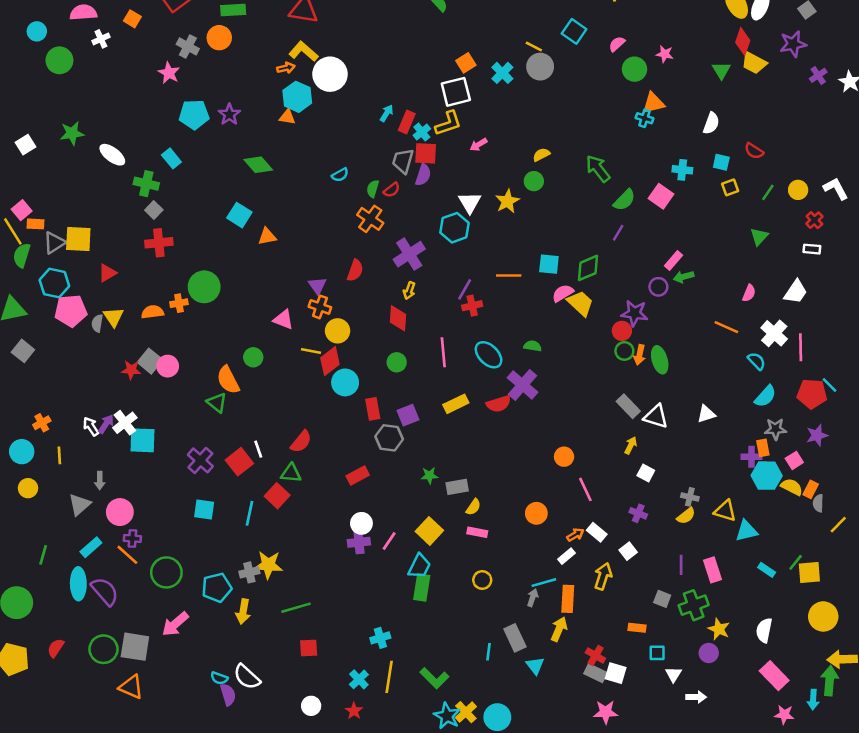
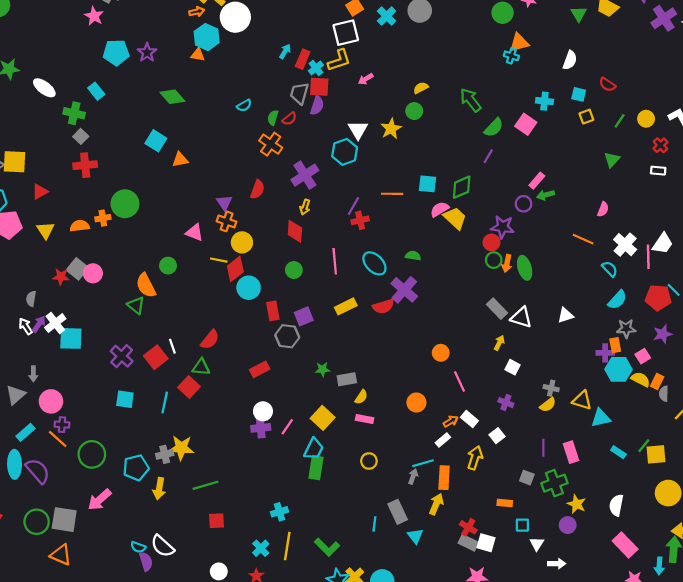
purple cross: (818, 75) -> (664, 18), size x1.6
white trapezoid: (796, 292) -> (663, 244), moved
gray semicircle: (97, 323) -> (31, 299), moved

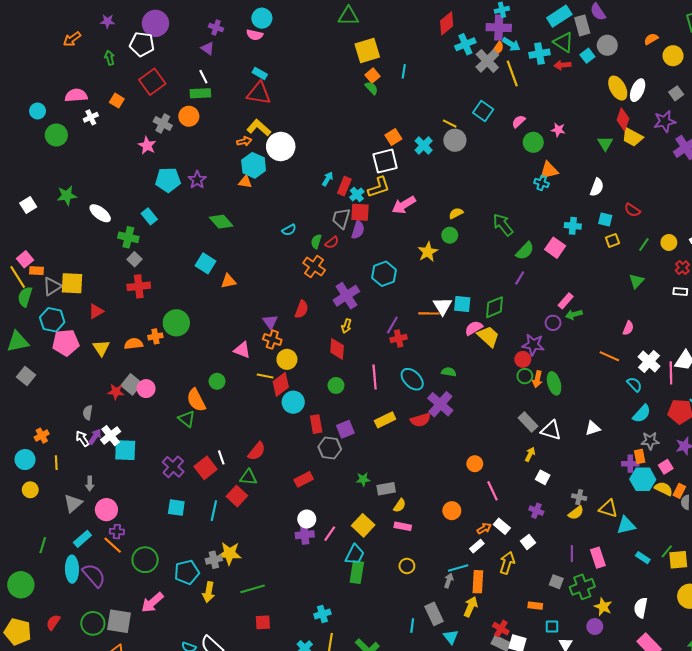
pink arrow: (366, 79) -> (404, 205), size x1.6
white triangle: (358, 130) -> (442, 306), moved

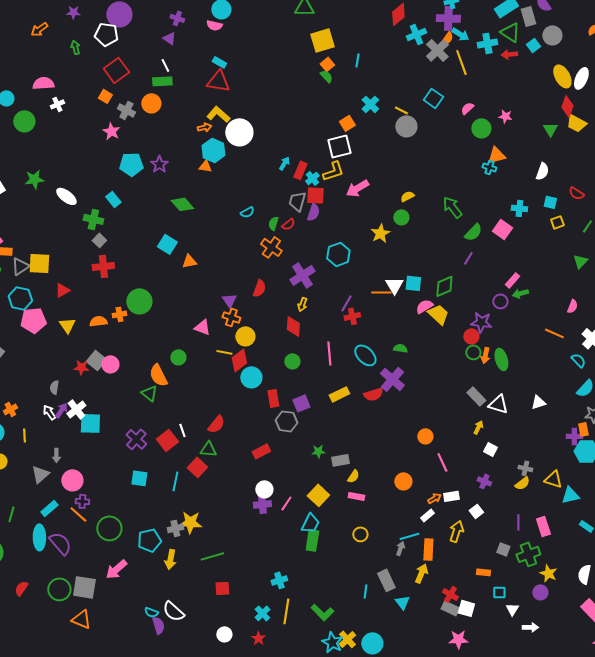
orange square: (117, 101) -> (105, 96), moved
cyan cross: (424, 145) -> (370, 104), moved
white rectangle: (502, 526) -> (451, 496), turned -49

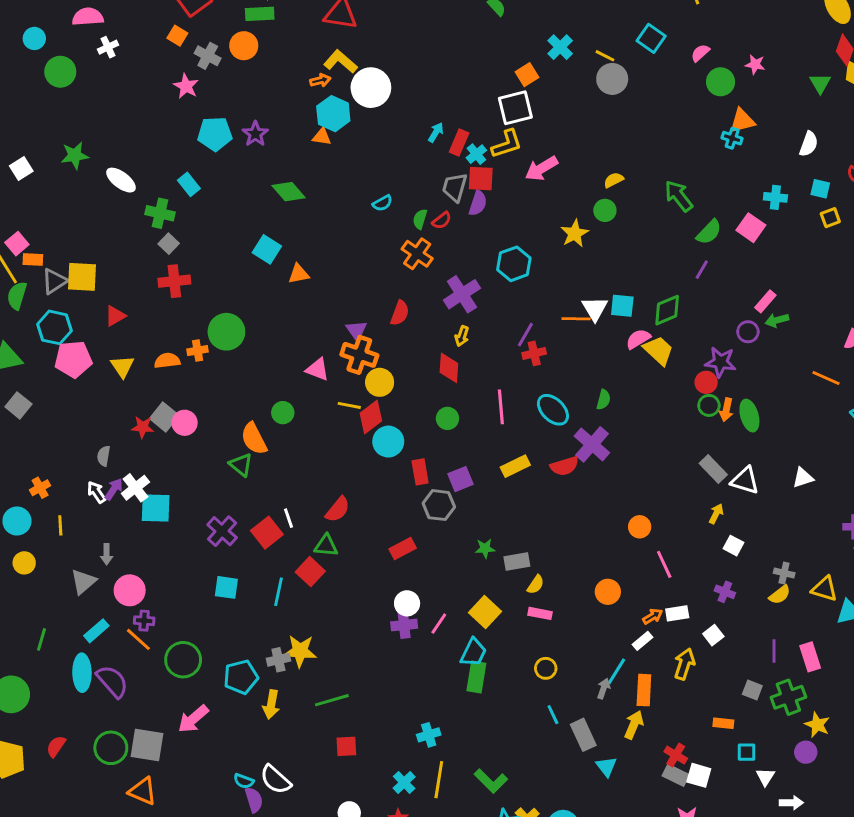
orange cross: (231, 317) -> (359, 355), size x1.4
green semicircle: (400, 348) -> (603, 400), turned 96
cyan line: (409, 536) -> (617, 671), turned -42
cyan line: (365, 591) -> (553, 715), moved, turned -32

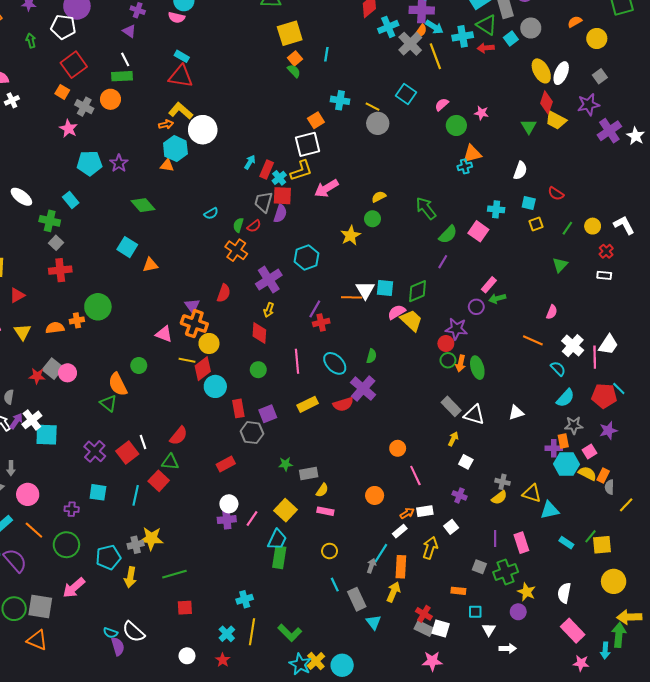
cyan cross: (560, 47) -> (340, 100), turned -36
cyan cross: (732, 138) -> (465, 166), turned -32
purple cross: (144, 621) -> (72, 509), moved

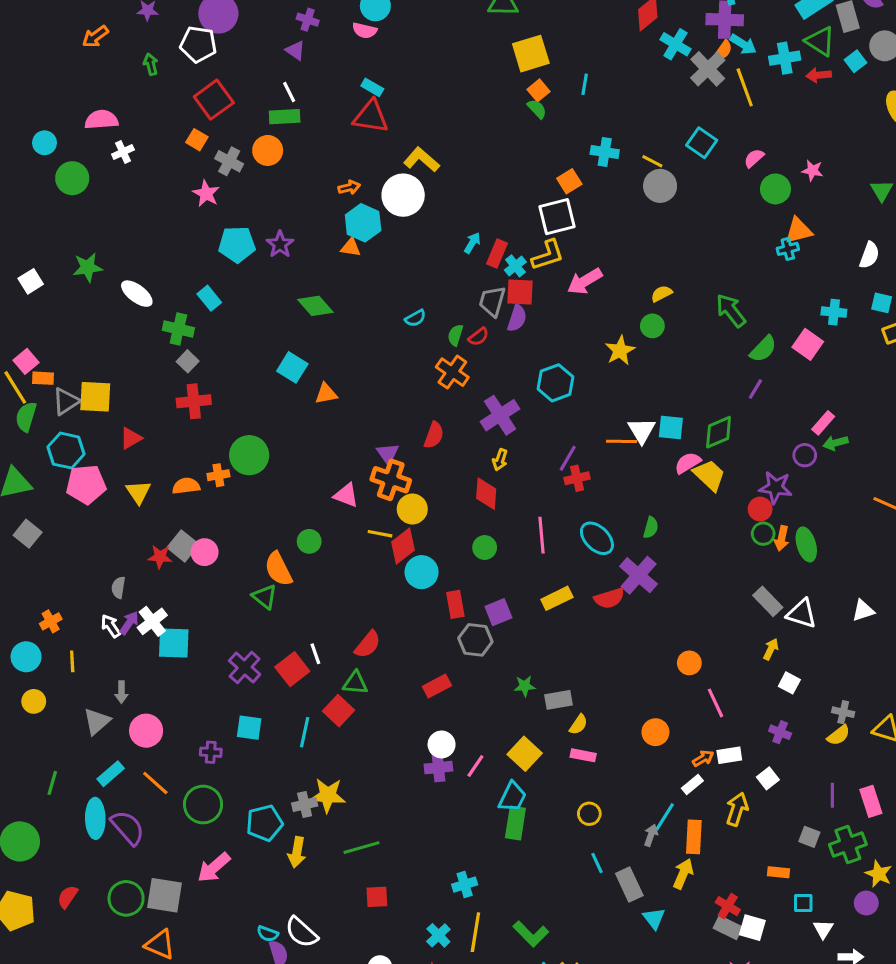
cyan cross: (388, 27) -> (675, 44), turned -36
yellow L-shape: (181, 111) -> (422, 160), moved

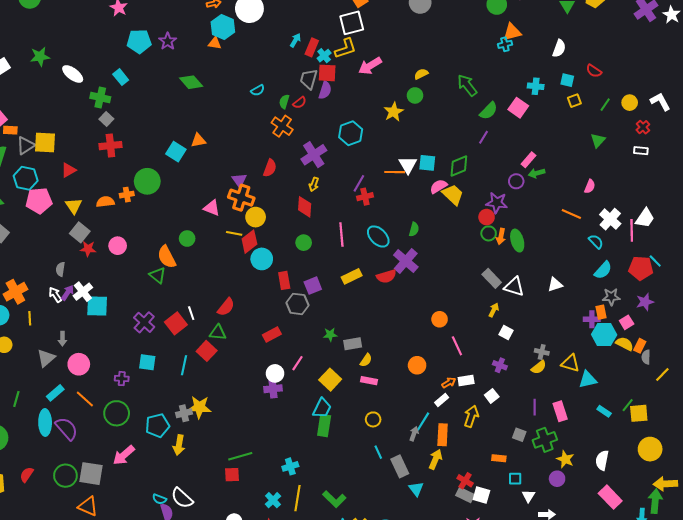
cyan square: (292, 367) -> (176, 152), moved
gray square: (183, 546) -> (80, 232), moved
orange cross: (51, 621) -> (15, 292), size x1.6
pink line: (475, 766) -> (297, 363), moved
green line: (362, 848) -> (240, 456), moved

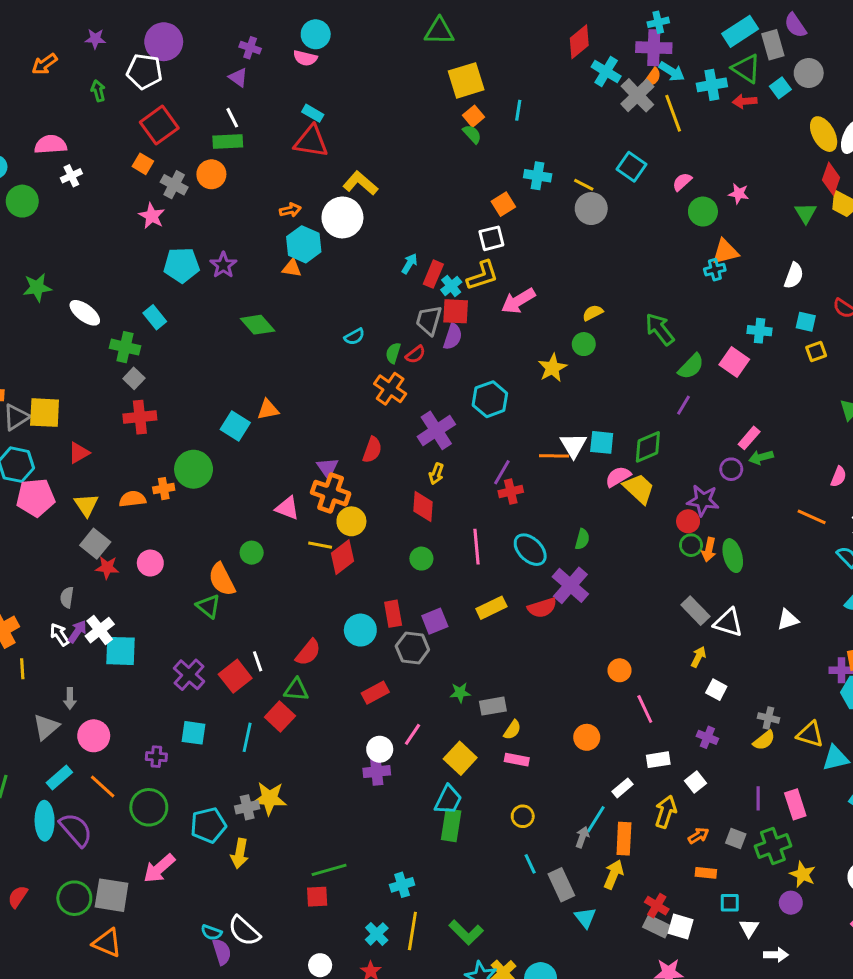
white square: (352, 23) -> (491, 238), size x0.7
cyan circle: (262, 259) -> (360, 630), moved
orange arrow: (449, 383) -> (698, 836), moved

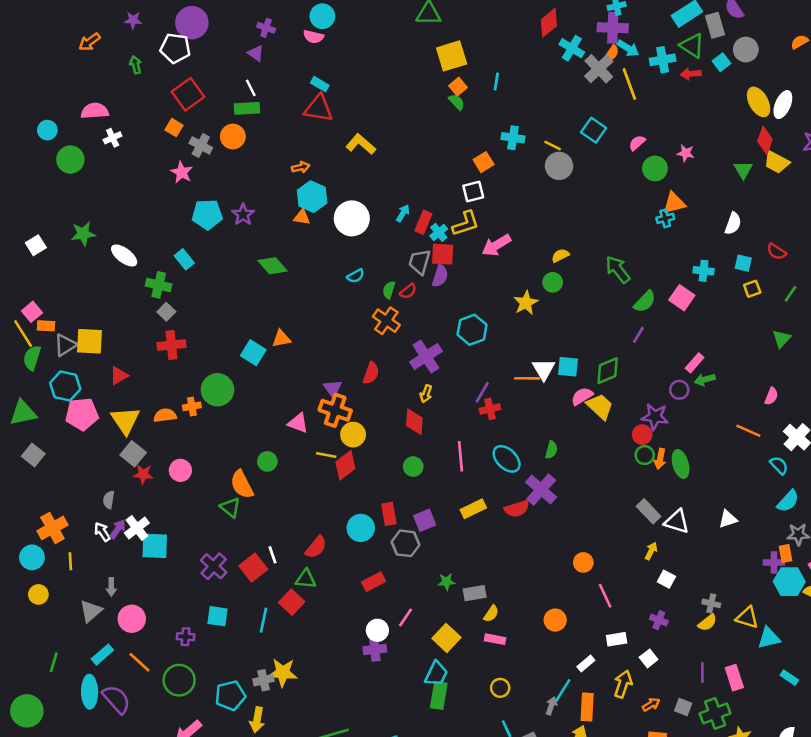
white circle: (342, 217) -> (352, 218), moved
yellow triangle: (86, 505) -> (125, 420), size x1.4

